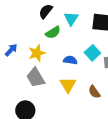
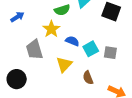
yellow star: (37, 53) -> (51, 29), moved, turned -30
cyan square: (92, 53) -> (91, 49), moved

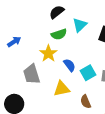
blue semicircle: (72, 41) -> (69, 65), turned 32
yellow triangle: (64, 64) -> (62, 89), turned 36

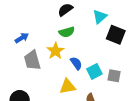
cyan triangle: (80, 25) -> (100, 17), moved
gray trapezoid: (32, 74) -> (32, 60), moved

